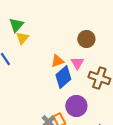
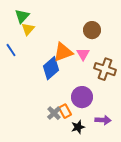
orange triangle: (57, 61) -> (63, 52), size x1.5
blue diamond: (63, 77) -> (51, 68), moved

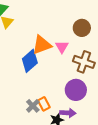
brown circle: (92, 30) -> (82, 28), moved
purple circle: (82, 97) -> (76, 90), moved
purple arrow: (103, 120) -> (68, 113), moved

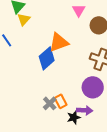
pink triangle: (62, 47) -> (79, 10), moved

